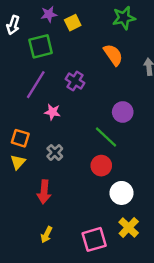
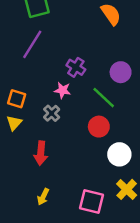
purple cross: (75, 81) -> (76, 67), moved
pink star: (52, 112) -> (63, 90), moved
pink square: (94, 239) -> (92, 202), turned 30

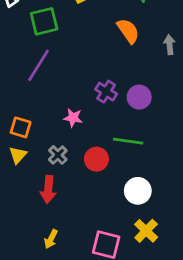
purple cross: (76, 67) -> (106, 92), moved
green line: (104, 98) -> (128, 141), moved, turned -35
gray cross: (52, 113) -> (58, 155), moved
red circle: (99, 127) -> (96, 159), moved

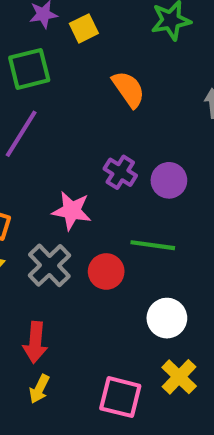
orange semicircle: (128, 31) -> (128, 89), moved
pink star: (73, 118) -> (72, 211), size x1.4
gray cross: (58, 155) -> (49, 265), size x1.5
red arrow: (48, 189) -> (35, 342), moved

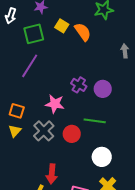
yellow square: (84, 28) -> (62, 26), moved, turned -32
orange semicircle: (128, 89) -> (83, 32), moved
red arrow: (35, 342) -> (52, 174), moved

